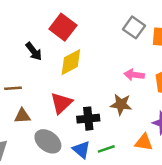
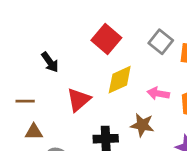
red square: (63, 27) -> (106, 39), moved
yellow diamond: (71, 62) -> (120, 80), moved
red triangle: (61, 103) -> (79, 100), moved

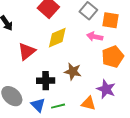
pink arrow: (158, 93) -> (95, 37), moved

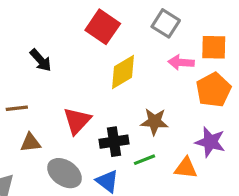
orange square: (110, 20) -> (214, 47), moved
red triangle: (27, 51) -> (77, 121), moved
green line: (58, 106) -> (145, 160), moved

